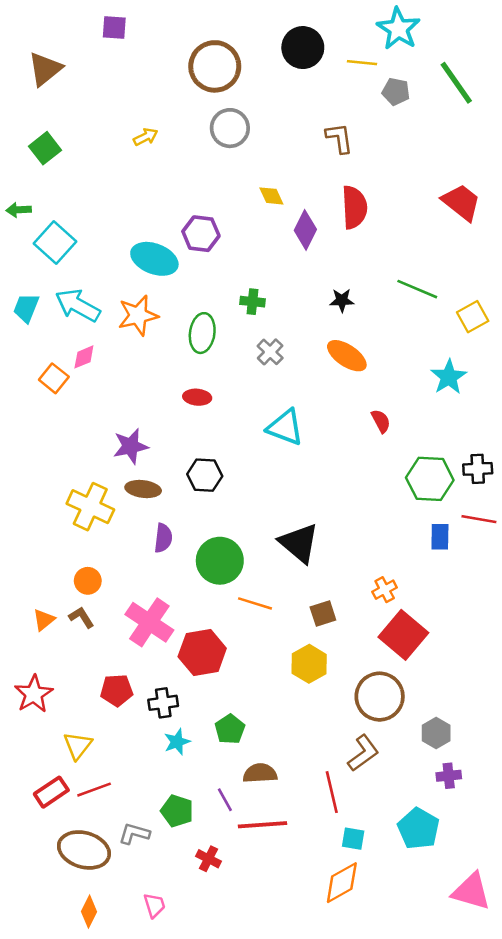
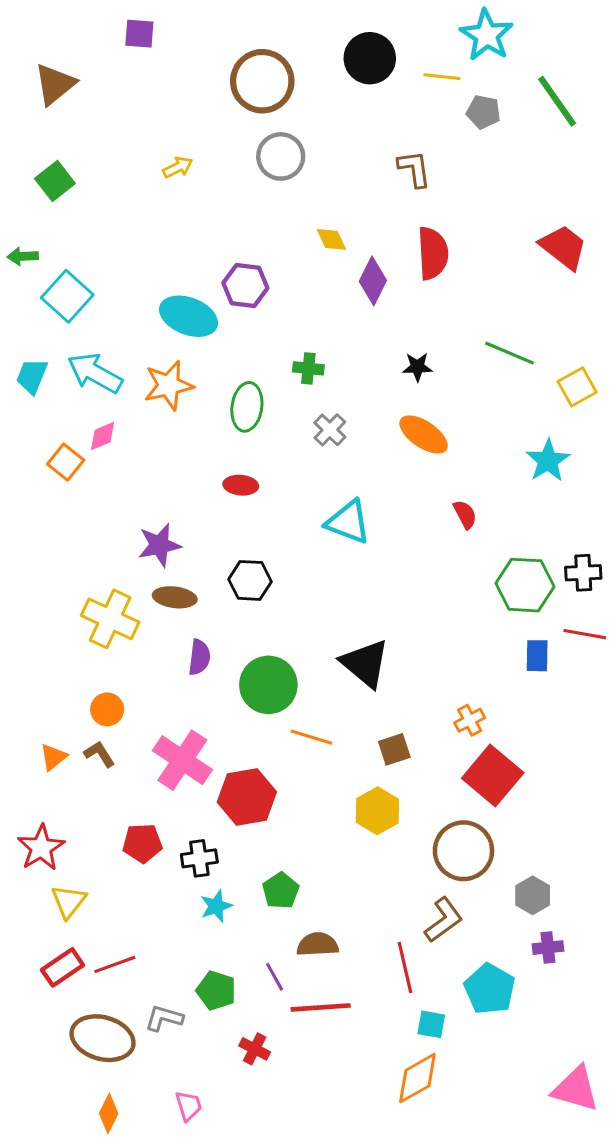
yellow triangle: (78, 746) -> (69, 901), moved
cyan pentagon: (419, 829) -> (490, 989), moved

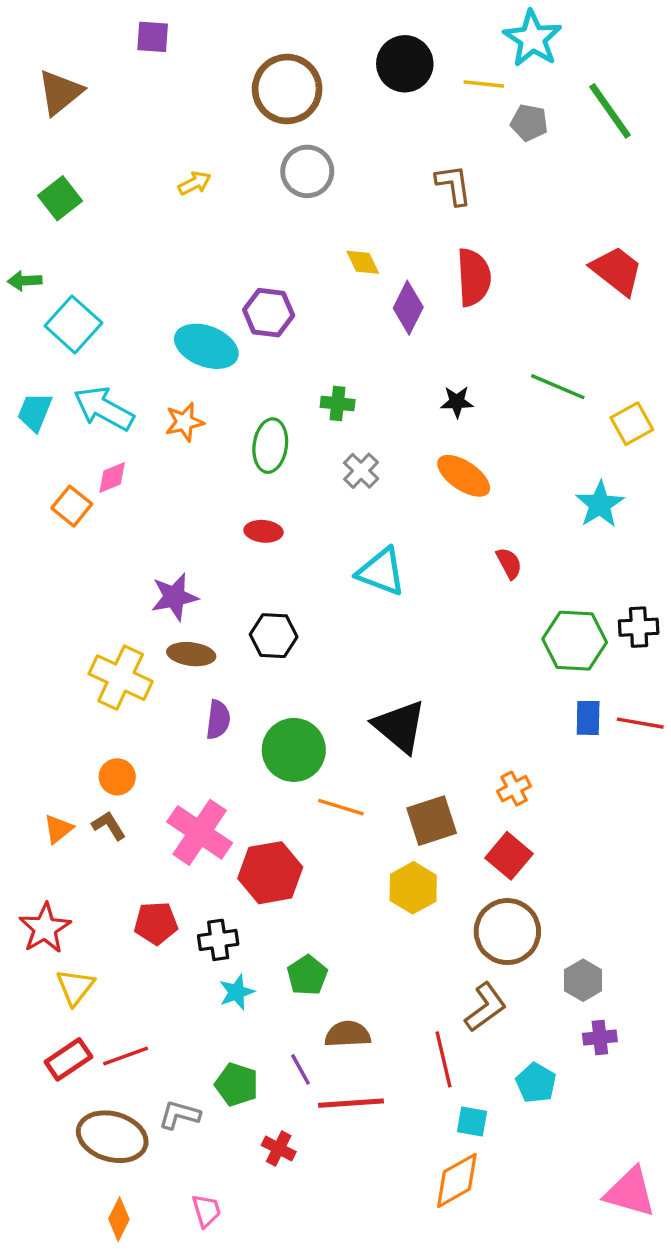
orange star: (169, 385) -> (184, 422), size x0.7
red line: (585, 634) -> (640, 723), moved
brown square: (394, 749) -> (432, 821), size x1.4
red square: (493, 775) -> (509, 856), moved, size x0.7
cyan pentagon: (490, 989) -> (536, 1083), size x0.7

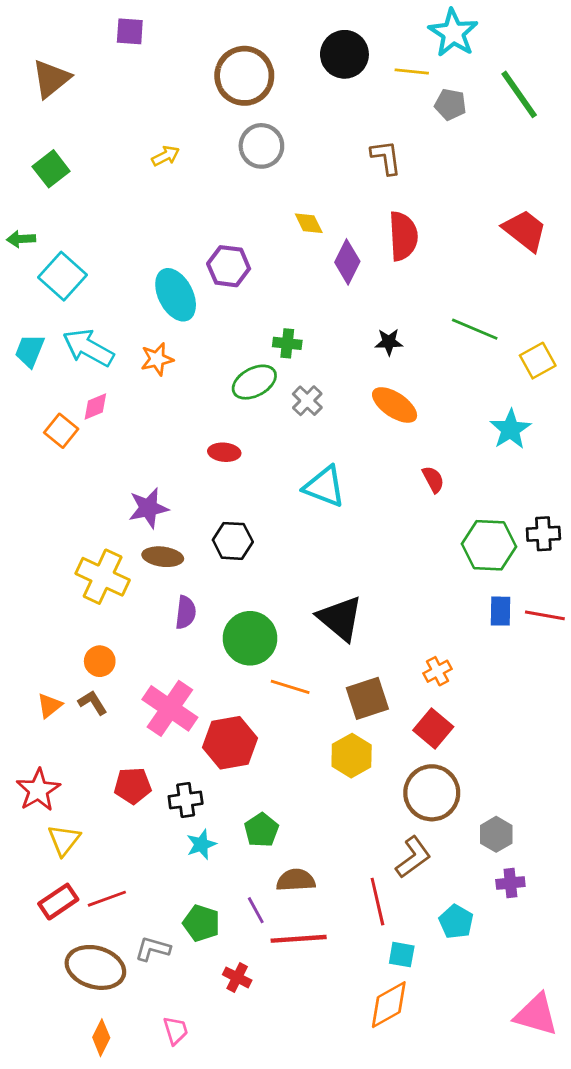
cyan ellipse: (206, 346) -> (176, 295), turned 42
green ellipse: (270, 446) -> (254, 382), moved, turned 54

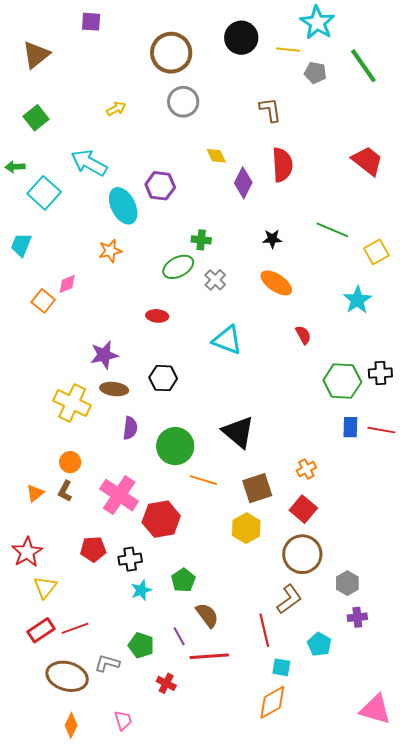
cyan arrow: (88, 348) -> (89, 163), moved
brown L-shape: (93, 703) -> (65, 491), turned -120
brown semicircle: (296, 880) -> (207, 615), turned 56

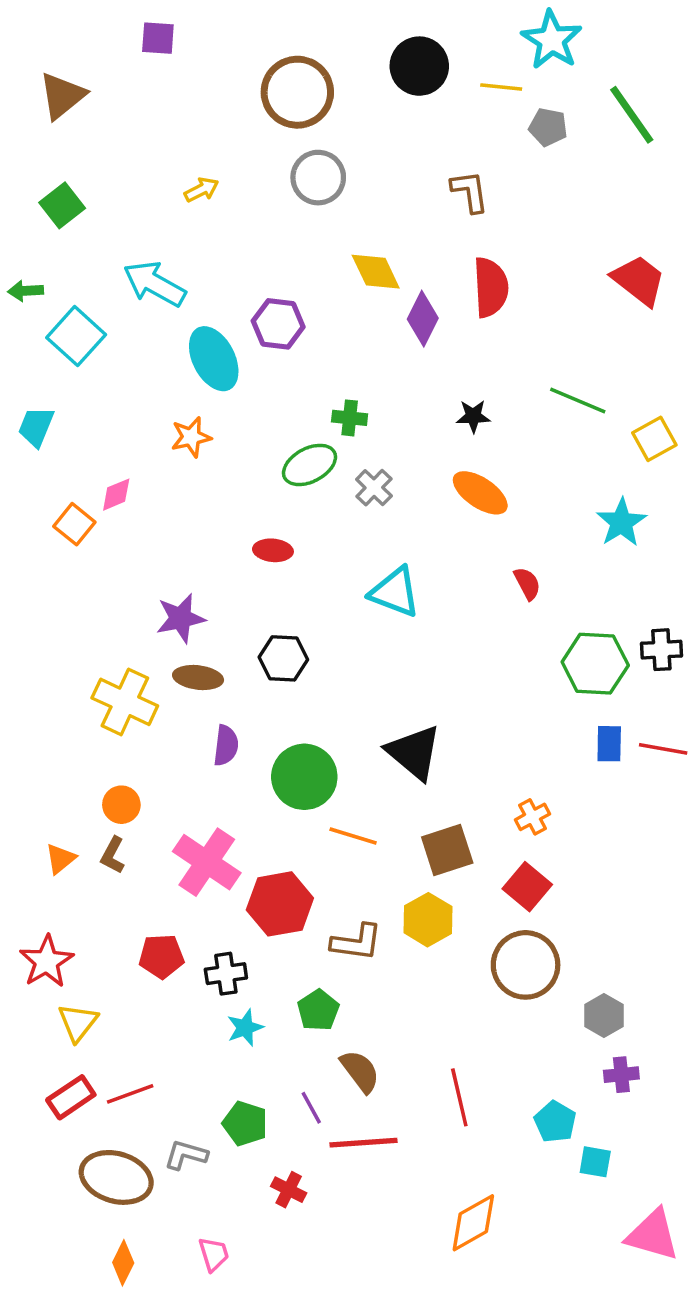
yellow diamond: (216, 156) -> (376, 272), size x1.4
brown L-shape: (289, 599) -> (357, 942), moved, turned 44
cyan square: (281, 667) -> (595, 1162), moved

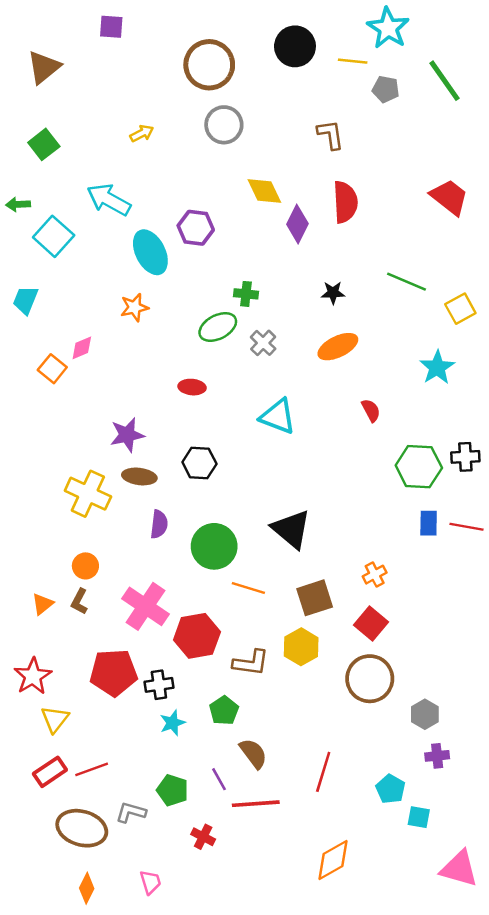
orange ellipse: (480, 493) -> (338, 347), turned -60
red pentagon: (161, 956) -> (114, 673), size x1.5
red line: (459, 1097) -> (323, 772), turned 30

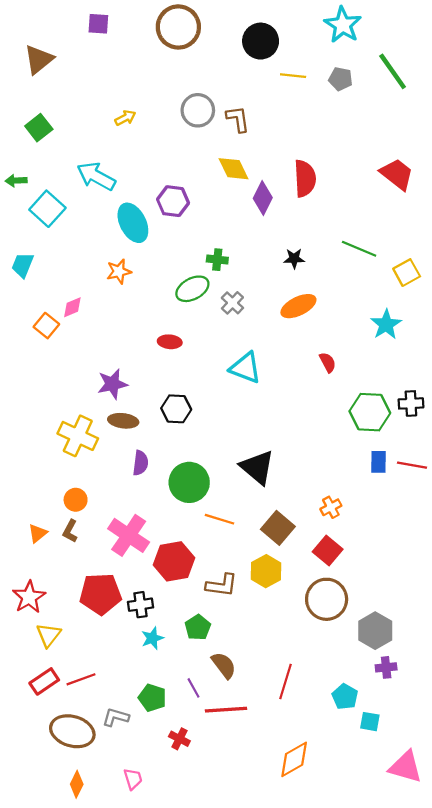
yellow line: (353, 61) -> (293, 76), moved
brown circle: (209, 65) -> (178, 27), moved
brown L-shape: (331, 135) -> (238, 119), moved
brown square: (315, 598) -> (278, 528), turned -32
gray hexagon: (425, 714) -> (375, 631), size x1.4

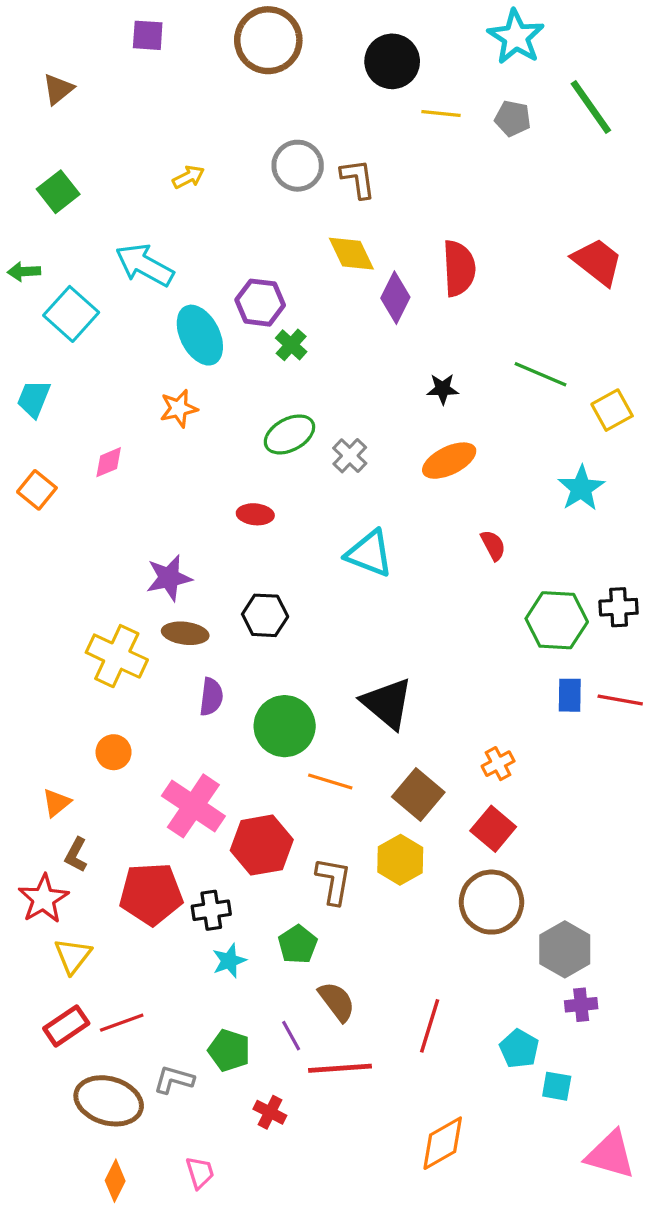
brown triangle: (39, 59) -> (58, 89), size x0.7
green cross: (217, 260) -> (291, 345), moved, turned 36
orange square: (46, 326) -> (37, 490), moved
brown L-shape: (70, 531) -> (76, 855), moved
brown L-shape: (222, 585) -> (333, 881), turned -88

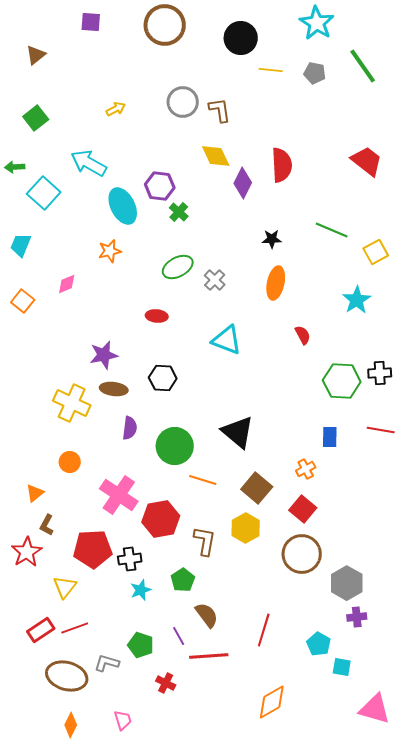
orange ellipse: (449, 461) -> (276, 283), turned -52
blue rectangle: (570, 695) -> (330, 437), moved
yellow triangle: (73, 956) -> (65, 587), moved

